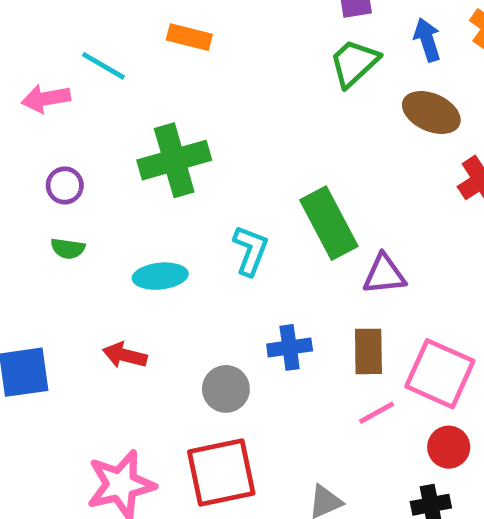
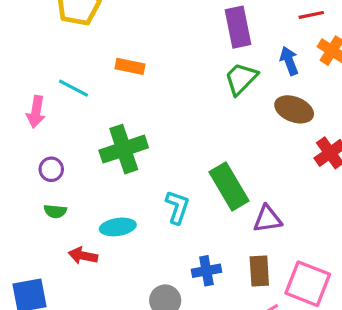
pink arrow: (46, 99) -> (36, 112), turned -68
red arrow: (125, 355) -> (83, 256), moved

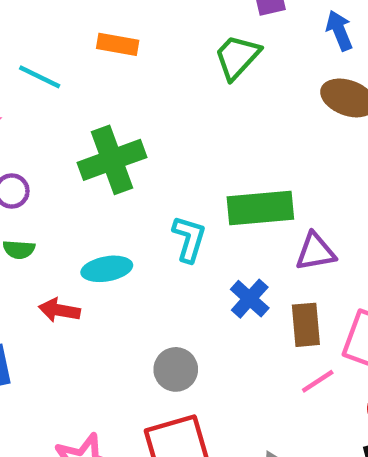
green trapezoid: (241, 79) -> (237, 57), moved
green rectangle: (229, 186) -> (260, 208), turned -63
blue cross: (206, 271) -> (250, 299), moved, turned -36

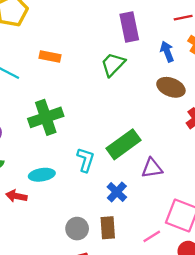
green rectangle: (260, 208) -> (123, 144), turned -32
brown rectangle: (306, 325) -> (108, 228), moved

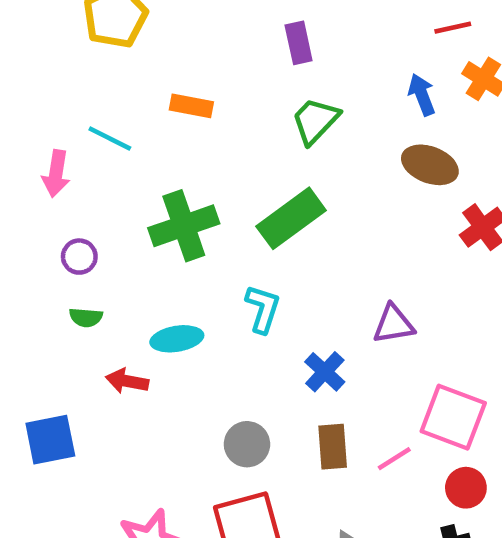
purple rectangle: (129, 27) -> (299, 43), moved, size x0.7
green rectangle: (123, 144) -> (291, 218), moved
brown rectangle: (108, 228) -> (333, 447), moved

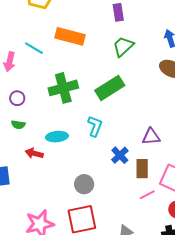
orange rectangle: (191, 106) -> (70, 36), size x1.6
brown rectangle: (333, 447) -> (142, 169), moved

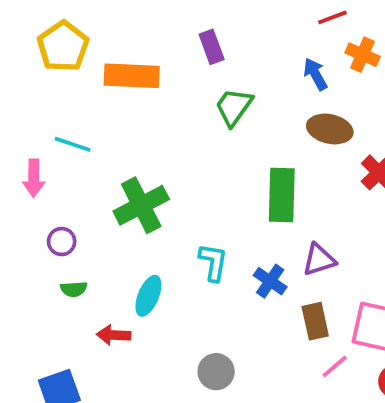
orange rectangle: (70, 36) -> (132, 76), moved
green rectangle: (110, 88) -> (282, 195), moved, turned -44
cyan ellipse: (57, 137) -> (148, 296), turned -50
blue cross: (120, 155) -> (270, 281), moved

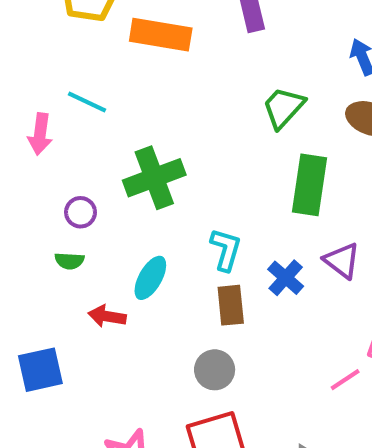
green trapezoid: (234, 107) -> (283, 108), moved
purple circle: (62, 242) -> (80, 212), moved
purple triangle: (319, 260) -> (342, 261), turned 48
brown rectangle: (315, 321) -> (231, 305), moved

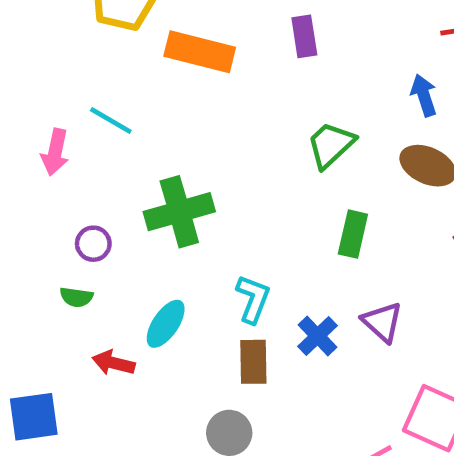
green rectangle: (310, 185) -> (353, 234), size x0.7

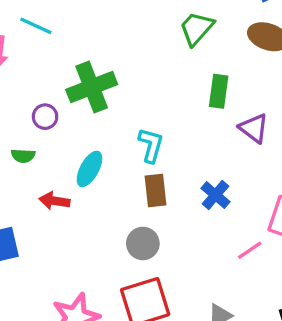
purple circle: (93, 244) -> (45, 117), moved
purple triangle: (382, 322) -> (254, 128), moved
blue cross: (317, 336) -> (215, 195), moved

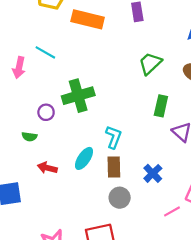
cyan ellipse: (89, 169) -> (84, 158), moved
gray circle: (143, 243) -> (120, 198), moved

